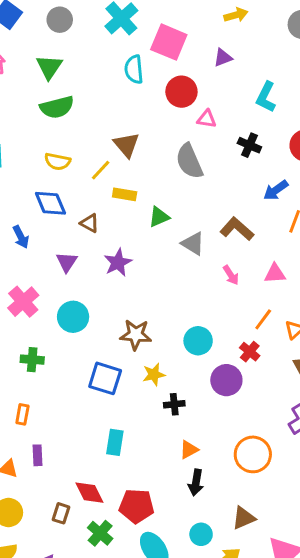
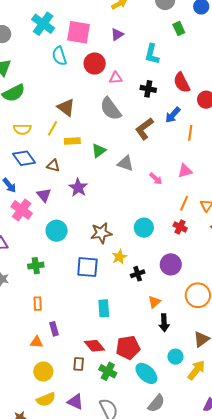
brown L-shape: (237, 229) -> (144, 129), moved, turned -65
pink cross: (23, 302) -> (22, 210), moved
purple circle: (226, 380) -> (171, 264), moved

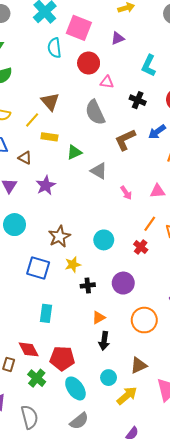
brown star: (101, 233) -> (59, 236), turned -30

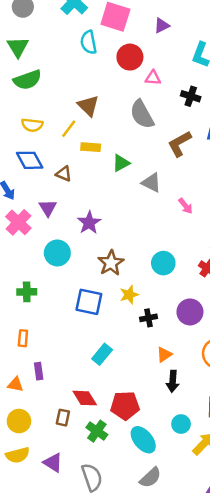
purple star: (46, 185) -> (89, 223), moved
cyan rectangle: (46, 313) -> (102, 354), turned 36

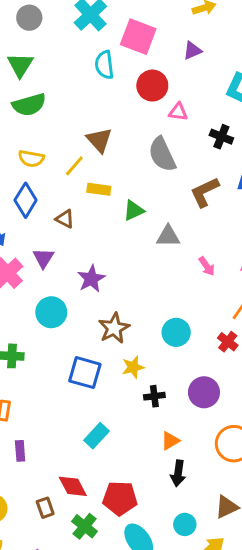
blue diamond: (30, 160) -> (26, 200), turned 56
gray triangle: (151, 183) -> (168, 236), turned -30
brown rectangle: (63, 418) -> (45, 508), turned -35

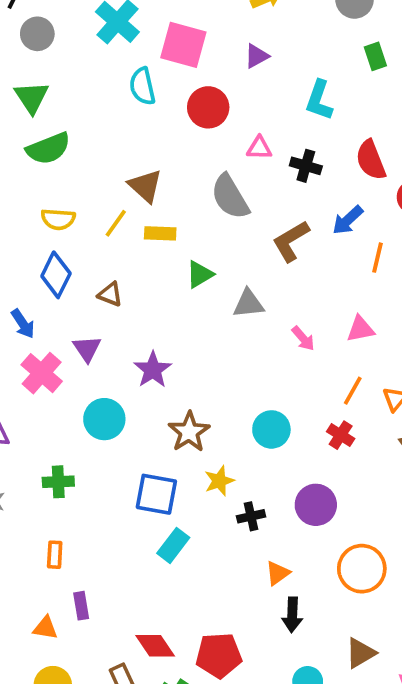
pink triangle: (178, 112) -> (259, 148), moved
yellow rectangle: (99, 189) -> (160, 233), moved
cyan rectangle: (97, 436) -> (173, 545), moved

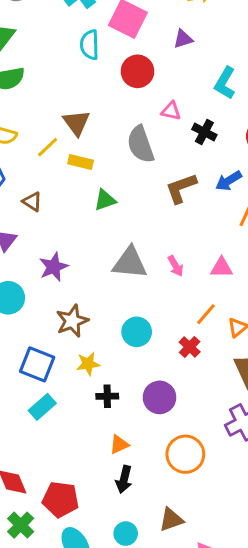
gray triangle: (249, 304) -> (130, 263), moved, size x1.4

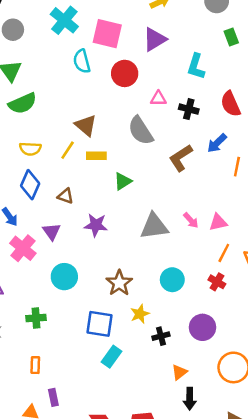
purple triangle: (183, 39) -> (155, 39), size x1.5
purple star: (54, 267) -> (96, 225), moved, turned -30
pink triangle: (222, 268) -> (218, 222), moved

